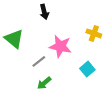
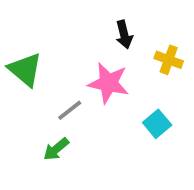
black arrow: (44, 12) -> (124, 35), moved
green arrow: (44, 83) -> (56, 149), moved

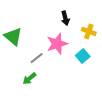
pink star: (109, 83) -> (57, 44), turned -30
cyan square: (157, 124) -> (83, 56), moved

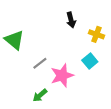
pink star: (57, 44) -> (62, 75), moved
green arrow: (29, 79) -> (40, 95), moved

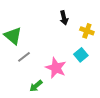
gray line: (40, 63) -> (24, 57), moved
pink star: (62, 75) -> (56, 68), turned -30

